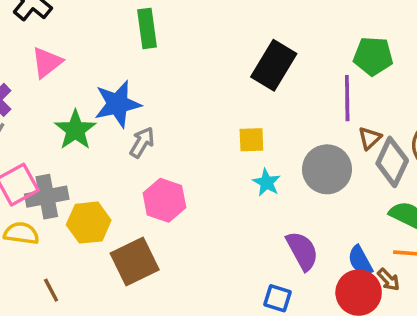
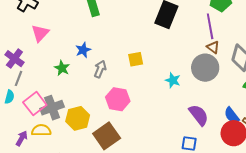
blue star: (117, 104) -> (83, 50), size x0.6
green star: (75, 130) -> (62, 68), size x0.7
brown triangle: (370, 138) -> (213, 47), moved, turned -32
yellow square: (251, 140) -> (136, 59), moved

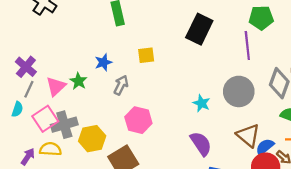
pink triangle: (40, 33) -> (56, 86), moved
brown triangle: (213, 47) -> (248, 135), moved, size x1.6
yellow square: (136, 59) -> (146, 55), moved
purple semicircle: (199, 115) -> (201, 144), moved
blue semicircle: (232, 115) -> (265, 147), turned 84

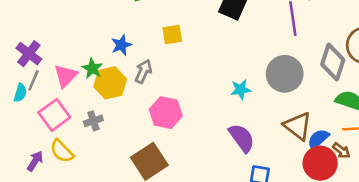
cyan star: (202, 103) -> (241, 90), turned -30
cyan semicircle: (17, 109) -> (20, 93), moved
gray cross: (64, 125) -> (93, 121), moved, size x0.6
yellow hexagon: (92, 139) -> (110, 83), moved
yellow semicircle: (50, 149) -> (62, 151), turned -135

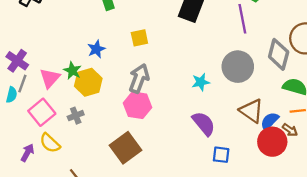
gray arrow: (143, 71) -> (139, 78), moved, size x1.4

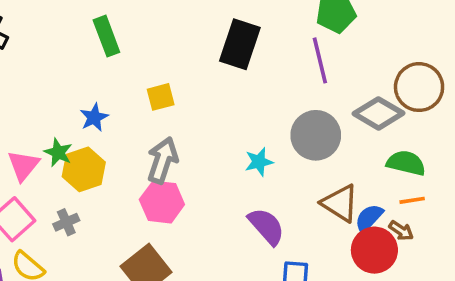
gray diamond: (279, 54) -> (379, 113), turned -72

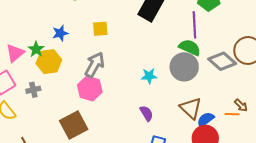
green semicircle: (406, 163) -> (190, 47), moved
purple semicircle: (266, 226) -> (146, 113), size x0.7
brown arrow: (401, 231) -> (241, 105), moved

